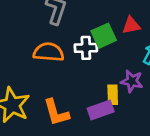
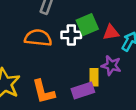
red triangle: (131, 25) -> (111, 32), moved

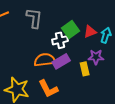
orange semicircle: (38, 38) -> (45, 60), moved
purple rectangle: (83, 90) -> (61, 61), moved

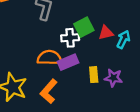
purple star: (96, 57) -> (113, 78), moved
orange L-shape: (48, 89) -> (49, 91), turned 60

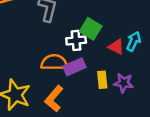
green square: (84, 27) -> (91, 29), turned -30
red triangle: (106, 33) -> (116, 47), moved, turned 42

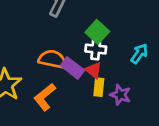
white cross: (76, 40) -> (96, 49), moved
red triangle: (116, 47) -> (94, 70), moved
purple rectangle: (74, 67) -> (72, 68), turned 50

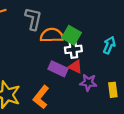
orange semicircle: (52, 59) -> (52, 35), moved
yellow rectangle: (99, 87) -> (113, 90), moved
purple star: (120, 95) -> (88, 82), moved

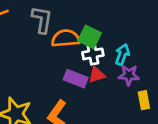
cyan arrow: (109, 45) -> (122, 54), moved
red triangle: (75, 67) -> (97, 75), turned -40
purple star: (88, 82) -> (129, 75), moved

